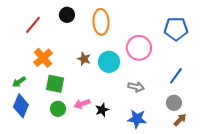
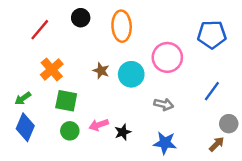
gray circle: (174, 103) -> (229, 124), moved

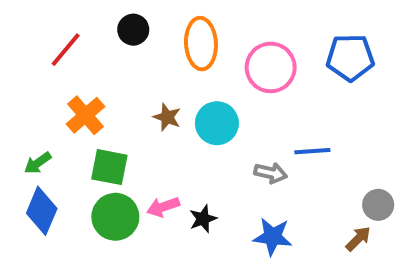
pink circle: (167, 57) -> (271, 67), moved
blue line: (212, 91) -> (312, 151), moved, turned 50
green circle: (70, 131) -> (115, 217), size x1.5

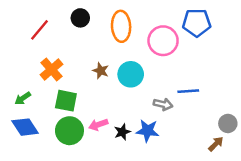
blue pentagon: (350, 58) -> (197, 23), moved
blue diamond: (42, 211) -> (25, 127), turned -56
blue star: (273, 237) -> (147, 131), moved

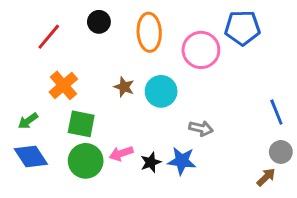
blue line: (188, 91) -> (276, 112), moved, turned 72

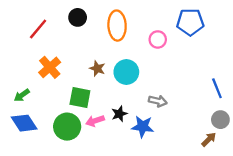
pink circle: (201, 50) -> (158, 39), size x0.6
green square: (81, 124) -> (80, 98), moved
black star: (151, 162) -> (119, 114), moved

